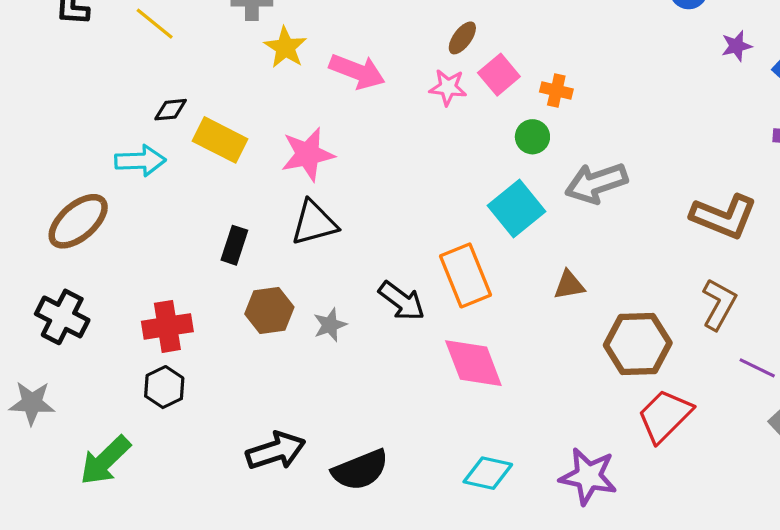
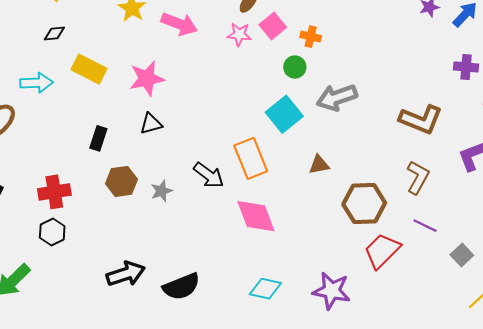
black diamond: (171, 110) -> (54, 33), moved
black triangle: (314, 223) -> (151, 124), size x0.7
purple line: (757, 368) -> (425, 226), moved

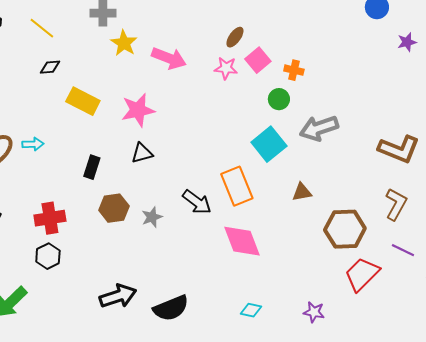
cyan arrow: (36, 83) -> (33, 144), moved, size x0.7
cyan diamond: (265, 289) -> (251, 310), size x0.7
purple star: (332, 291) -> (314, 312), size x0.6

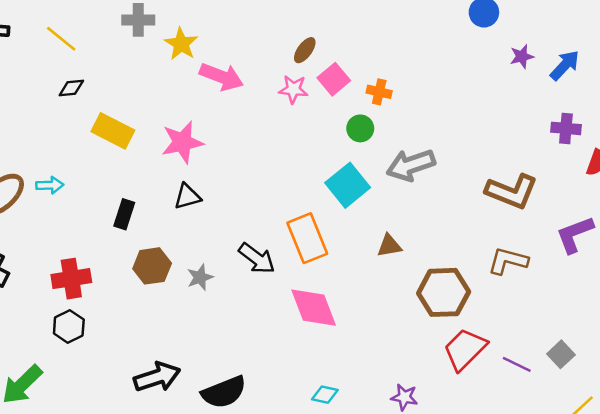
yellow star: (124, 43) -> (181, 44), moved
brown L-shape: (396, 204) -> (508, 261), turned -104
purple line: (403, 250) -> (517, 364), moved

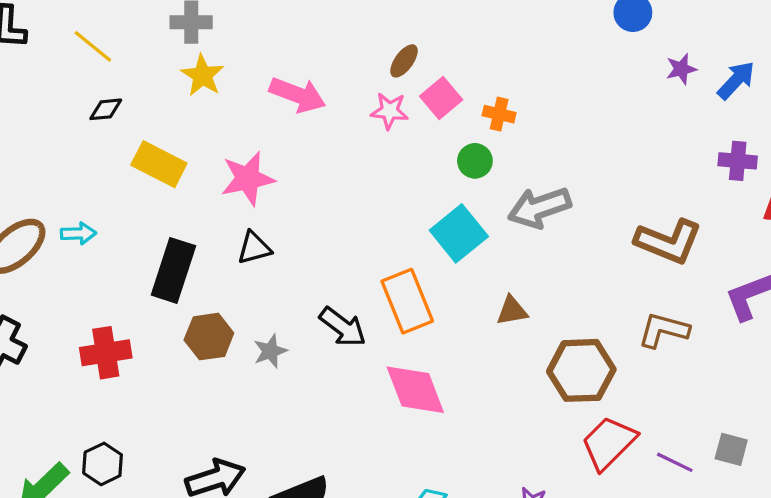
yellow star: (181, 44) -> (202, 75), moved
black rectangle: (124, 214) -> (173, 270), size x1.6
black hexagon: (69, 327) -> (103, 464), moved
gray square: (561, 354) -> (731, 449), turned -32

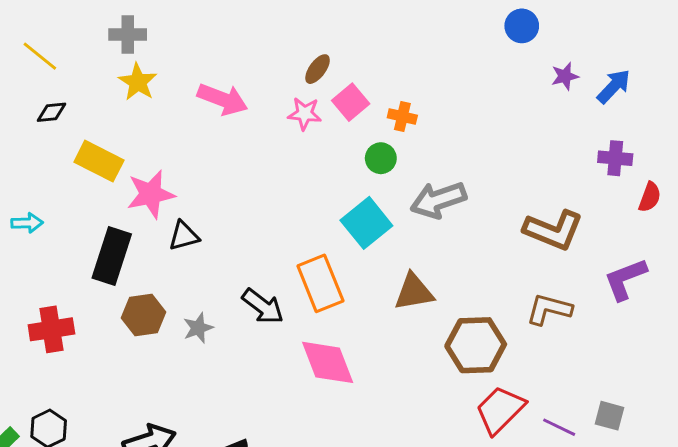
pink star: (248, 179) -> (151, 194), moved
brown triangle: (512, 311) -> (414, 292), size x1.4

